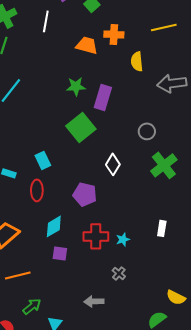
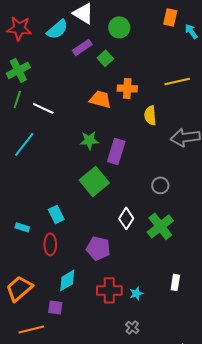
white line: (46, 21) -> (43, 108), moved, turned -75
green cross: (164, 165) -> (160, 226), moved
purple square: (60, 253) -> (55, 307), moved

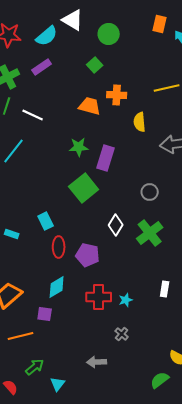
purple rectangle: (82, 47) -> (42, 67), moved
red ellipse: (50, 244) -> (59, 247), moved

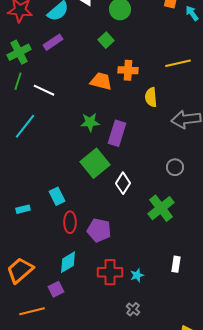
gray circle: (150, 192) -> (175, 167), moved
white diamond: (116, 225) -> (123, 183), moved
cyan rectangle: (12, 234) -> (23, 209), turned -32
purple square: (45, 314) -> (56, 289), turned -35

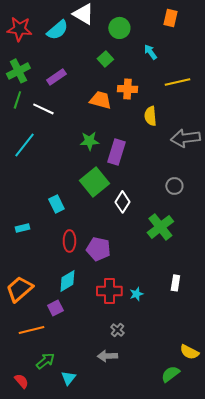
cyan arrow: (192, 13) -> (150, 52), moved
purple rectangle: (53, 42) -> (56, 77), moved
cyan rectangle: (57, 196) -> (56, 204), moved
gray cross: (133, 309) -> (117, 330), moved

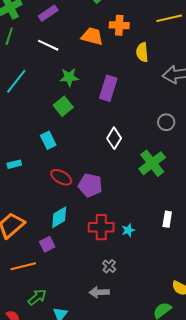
white line: (43, 109) -> (48, 45), moved
green star: (89, 141) -> (69, 77), moved
green square: (94, 182) -> (63, 106), moved, size x0.7
red ellipse: (69, 241) -> (61, 177), turned -60

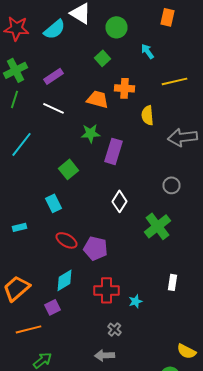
green star: (69, 77) -> (90, 133), moved
cyan star: (128, 230) -> (136, 301), moved

